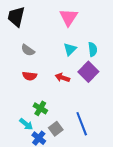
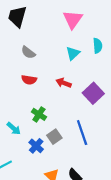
cyan semicircle: (93, 49) -> (98, 46), moved
purple square: (88, 72) -> (93, 93), moved
cyan arrow: (26, 124) -> (14, 129), moved

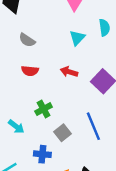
green cross: (39, 114) -> (44, 109), turned 32
blue cross: (36, 146) -> (42, 154), moved, turned -32

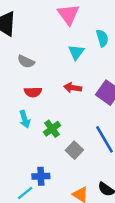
cyan arrow: (16, 127) -> (25, 119), moved, turned 42
blue cross: (42, 154) -> (41, 176), moved

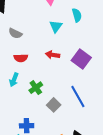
cyan arrow: (25, 119) -> (14, 80), turned 40

